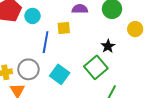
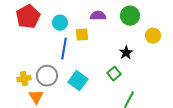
cyan circle: (32, 16) -> (60, 23), moved
green square: (96, 67) -> (114, 74), size x0.6

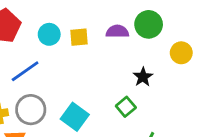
purple semicircle: (98, 16) -> (117, 31), moved
yellow square: (82, 35) -> (79, 37), moved
blue line: (64, 49) -> (25, 71), moved, turned 45

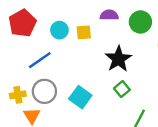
purple semicircle: (117, 31) -> (109, 15), moved
black star: (143, 77) -> (118, 59), moved, size x1.6

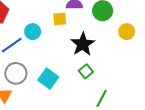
cyan circle: (59, 30) -> (33, 32), moved
yellow square: (84, 32) -> (60, 19), moved

